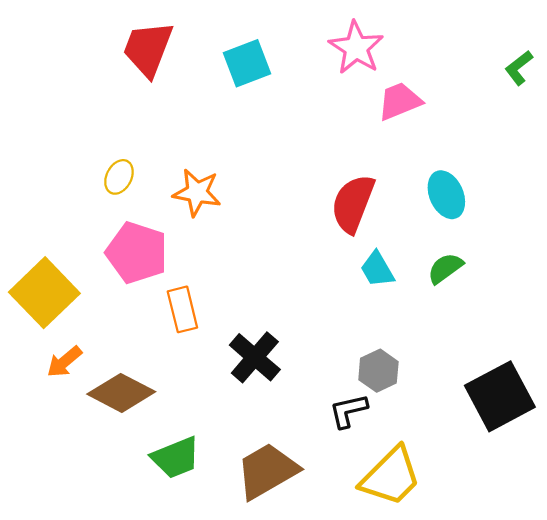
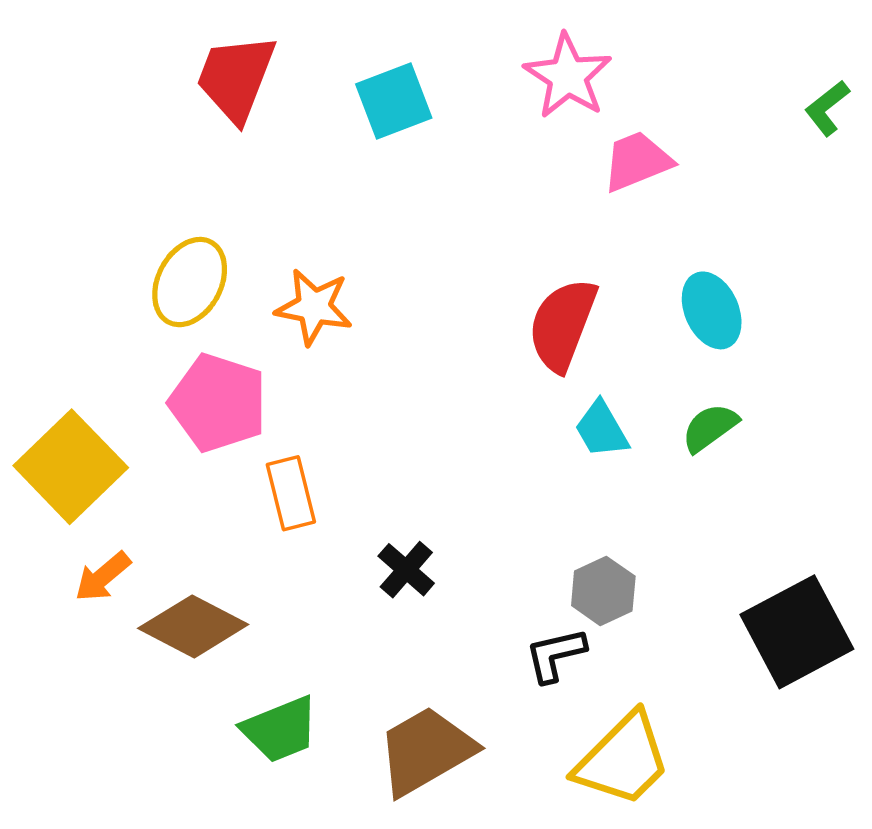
yellow ellipse: (119, 177) -> (190, 282), size x1.6
black cross: (255, 357) -> (406, 570), size x0.7

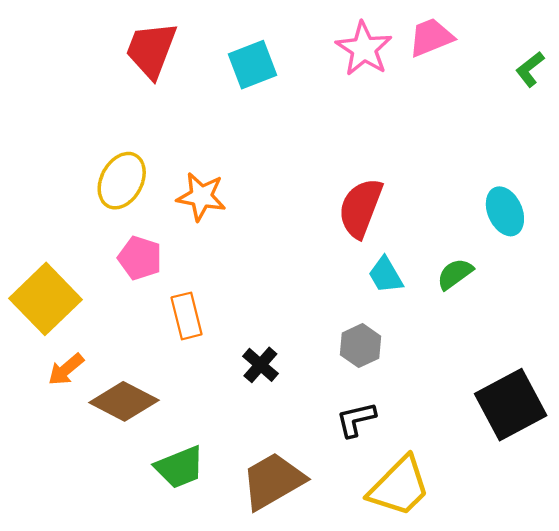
pink trapezoid: (637, 161) -> (431, 37), moved
cyan ellipse: (712, 310) -> (505, 211), moved
pink pentagon: (218, 403) -> (140, 258), size x0.7
gray hexagon: (603, 591) -> (361, 346), moved

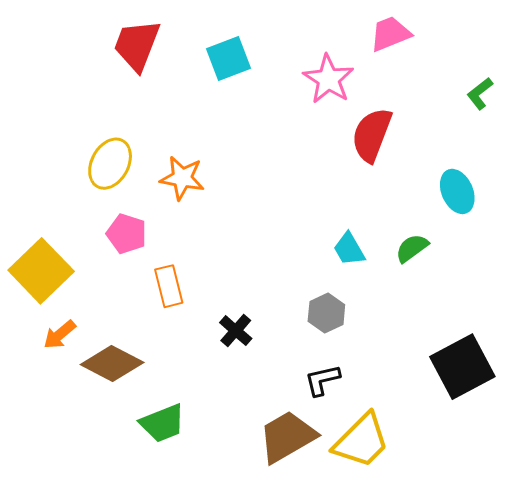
pink star: (364, 49) -> (328, 79), moved
green L-shape: (530, 69) -> (480, 94), moved
red semicircle: (361, 208) -> (372, 135), moved
brown trapezoid: (273, 481) -> (287, 437), moved

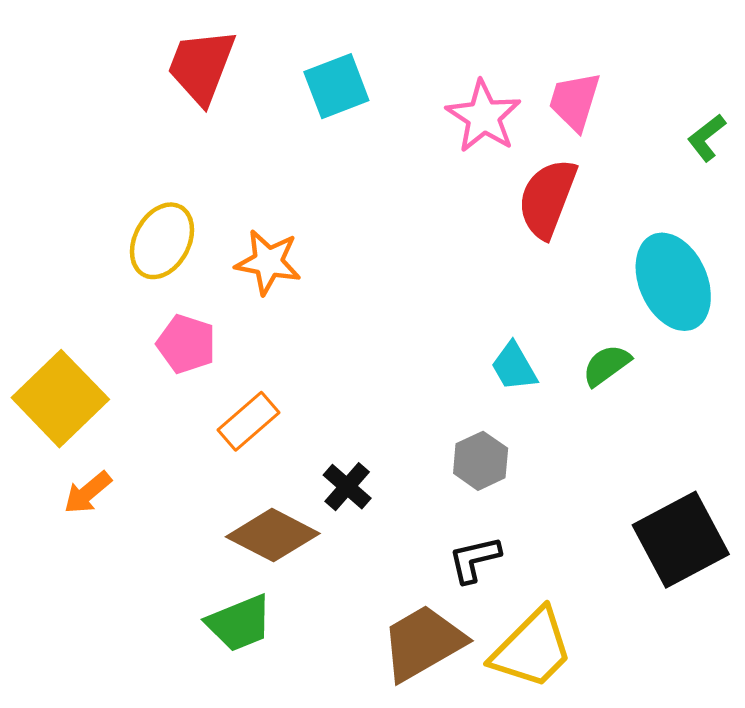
pink trapezoid: (390, 34) -> (575, 101), moved, turned -51
cyan ellipse: (457, 191) -> (673, 282), size x1.5
orange rectangle: (169, 286) -> (248, 421), turned 63
brown diamond: (112, 364) -> (273, 535), moved

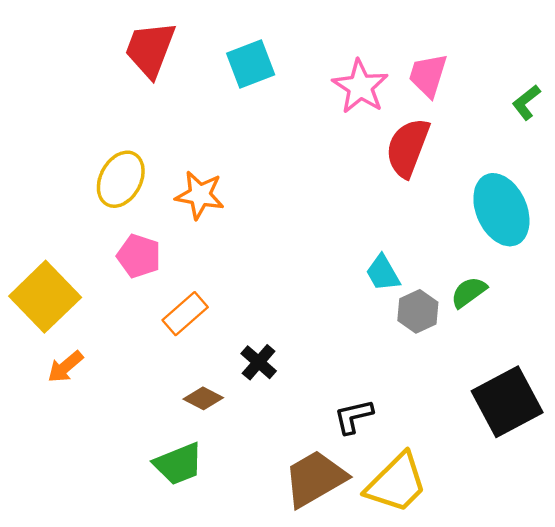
green semicircle: (606, 365) -> (469, 292), moved
gray hexagon: (481, 461) -> (418, 311), moved
brown diamond: (273, 535) -> (203, 398), size x0.6

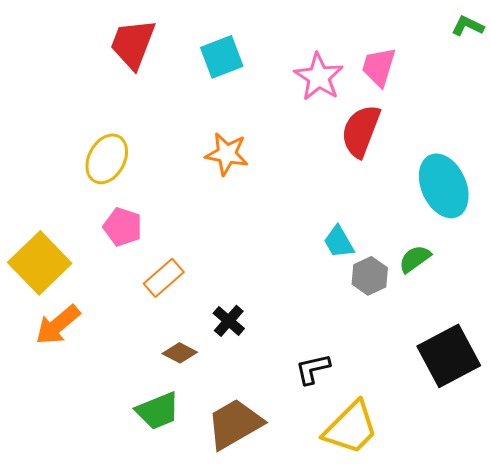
green L-shape: (526, 102) -> (468, 26), moved, turned 64
orange star: (200, 195) -> (227, 154), moved
orange arrow: (65, 367) -> (58, 325), size x1.4
brown trapezoid: (315, 479) -> (235, 424), moved

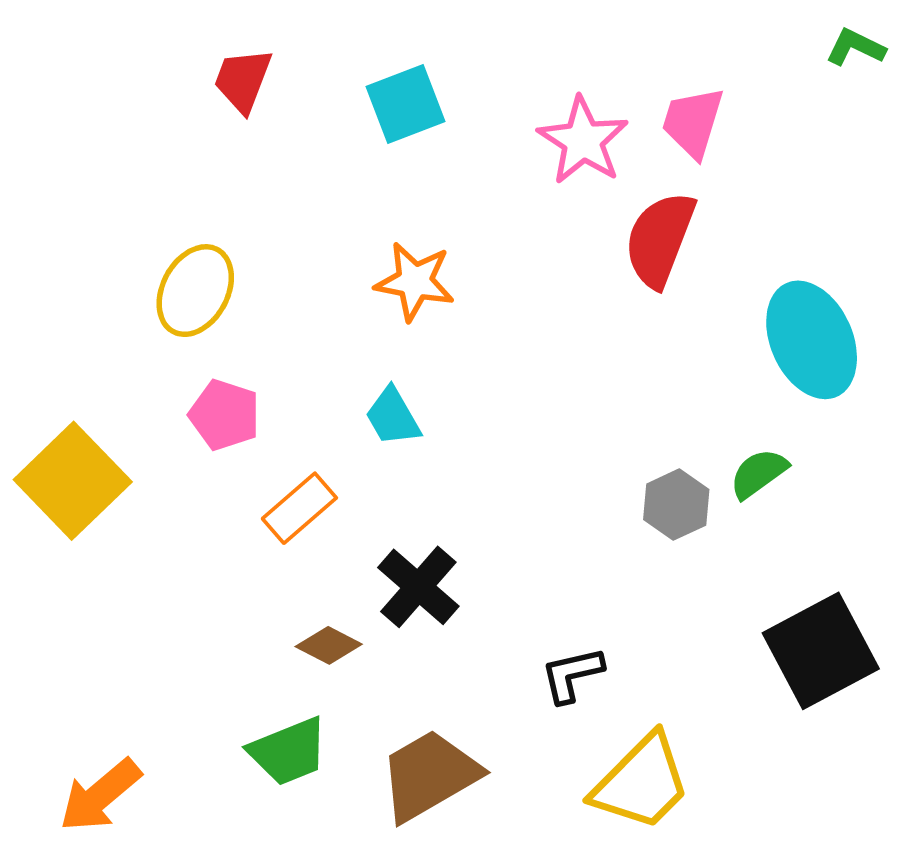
red trapezoid: (133, 44) -> (243, 80), size x0.7
cyan trapezoid: (339, 242) -> (393, 417), moved
black cross: (229, 321) -> (418, 587), size x1.4
orange arrow: (58, 325) -> (100, 795), moved

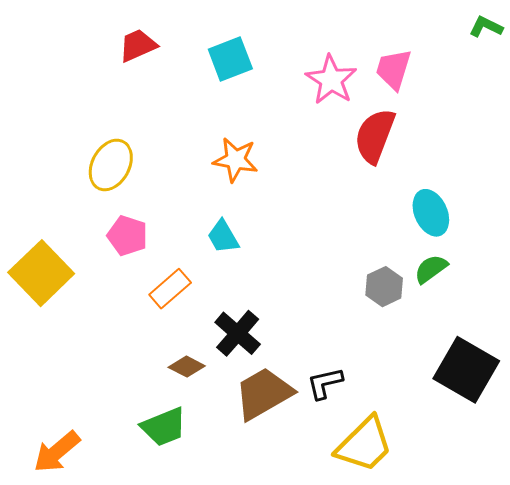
red trapezoid: (243, 80) -> (138, 45), turned 45
cyan ellipse: (812, 340) -> (431, 213), moved, size x0.7
black square: (821, 651) -> (466, 370), turned -32
brown trapezoid: (429, 775) -> (264, 394), moved

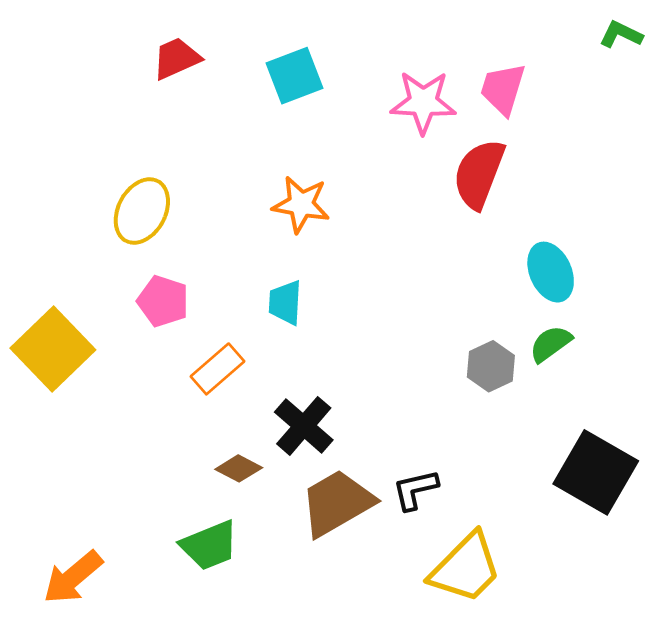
pink star: (331, 80) -> (423, 102), turned -30
cyan trapezoid: (223, 237) -> (285, 303), turned 33

